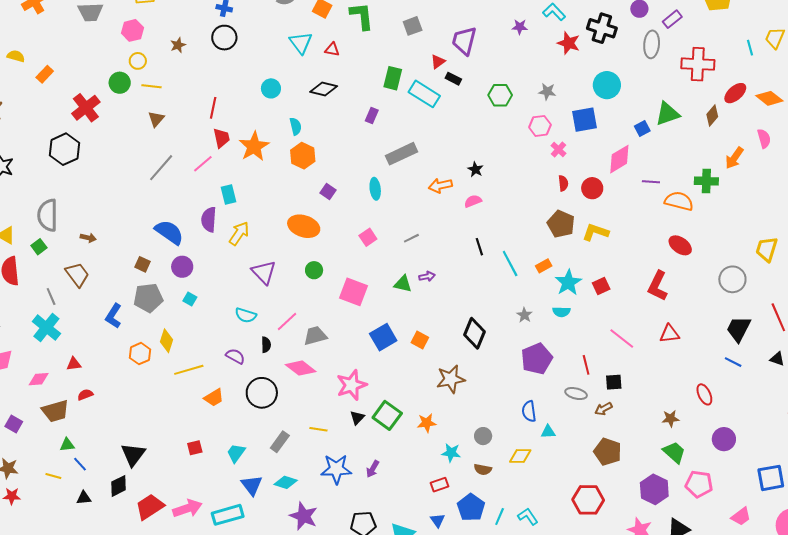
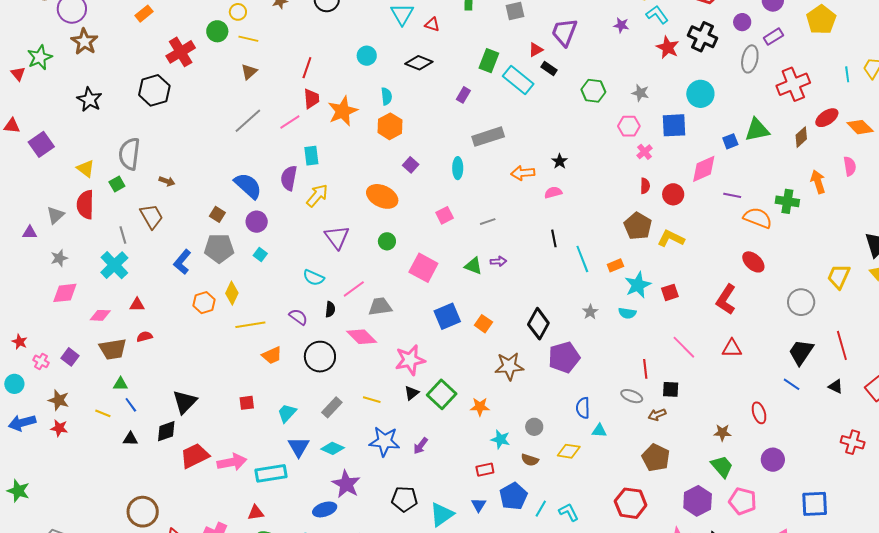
red cross: (698, 64) -> (793, 84), turned -32
orange arrow: (734, 158) -> (818, 182), turned 120
purple pentagon: (537, 359) -> (564, 357), moved

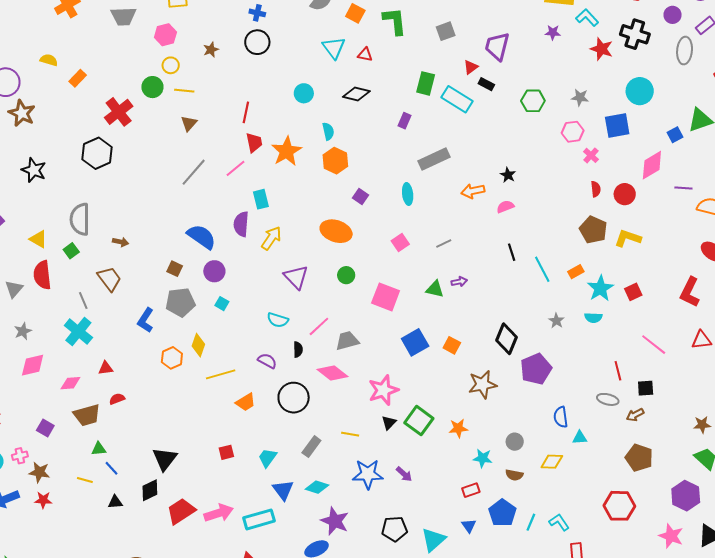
pink cross: (41, 361) -> (20, 456), moved, turned -35
purple arrow: (421, 446) -> (404, 474), turned -78

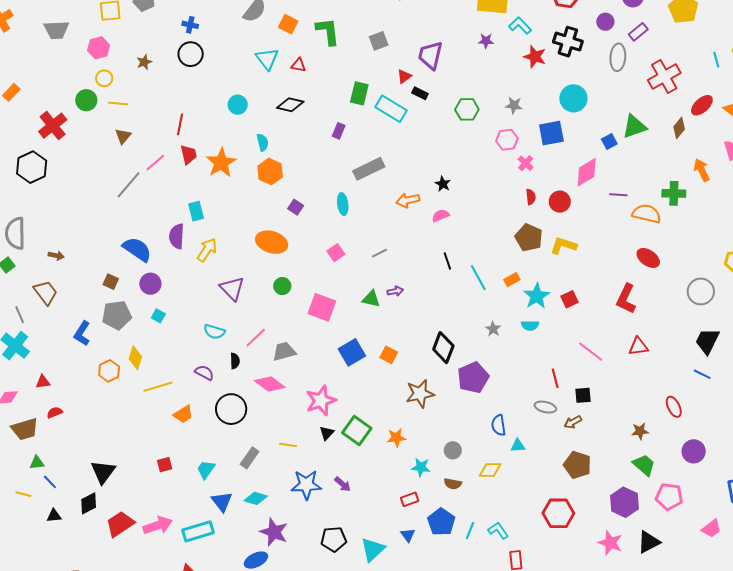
pink line: (235, 168) -> (155, 163), moved

